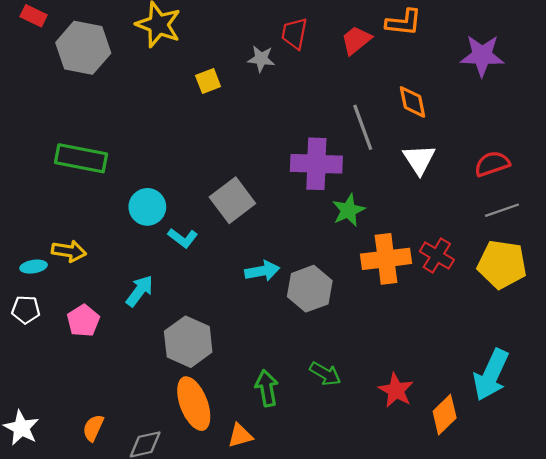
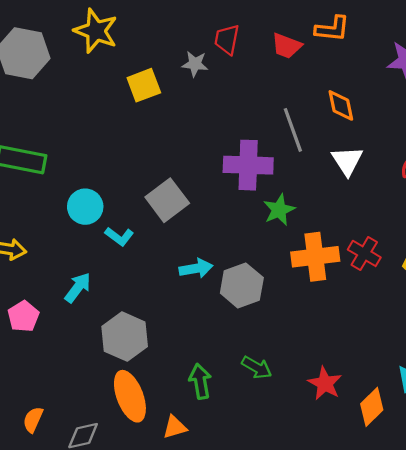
red trapezoid: (356, 40) -> (287, 46), turned -120
yellow square: (208, 81) -> (144, 85), size x1.4

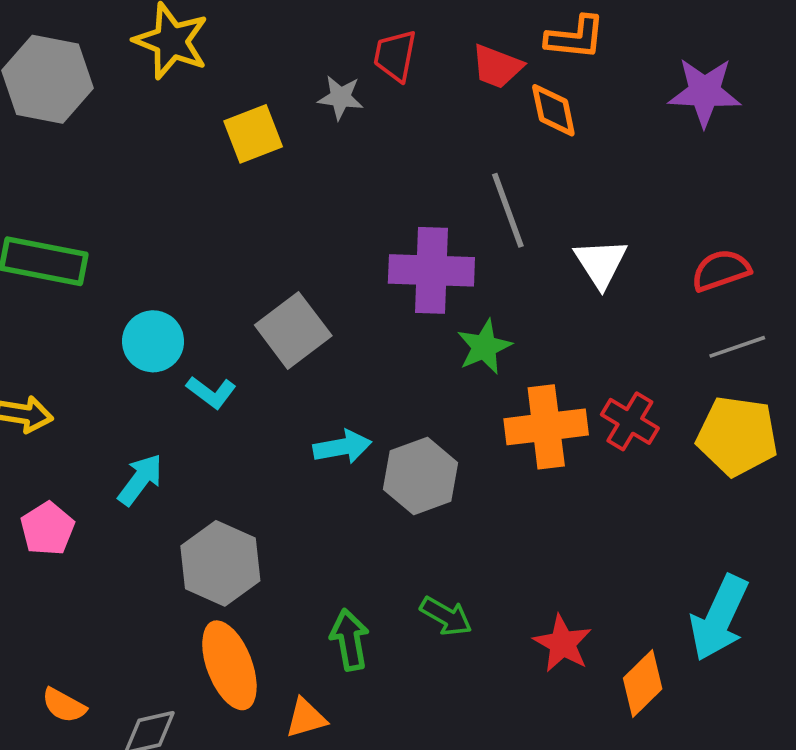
orange diamond: (341, 105) -> (553, 110), moved
orange semicircle: (33, 420) -> (64, 705), turned -85

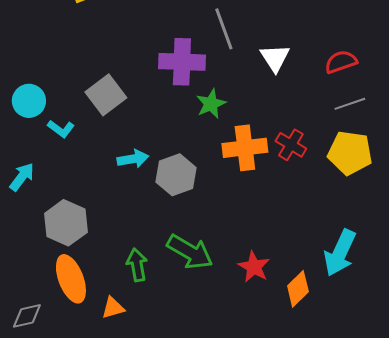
green arrow: (446, 616) -> (190, 252), size x1.6

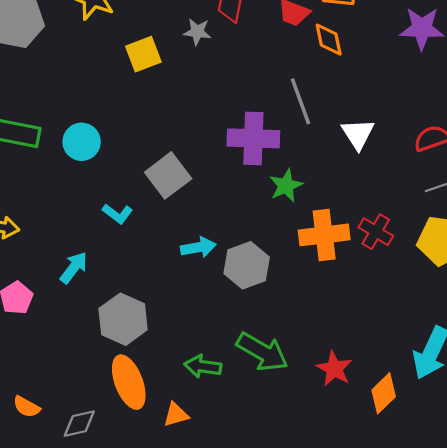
cyan circle: (29, 101) -> (82, 142), moved
green arrow: (137, 265) -> (203, 366), turned -72

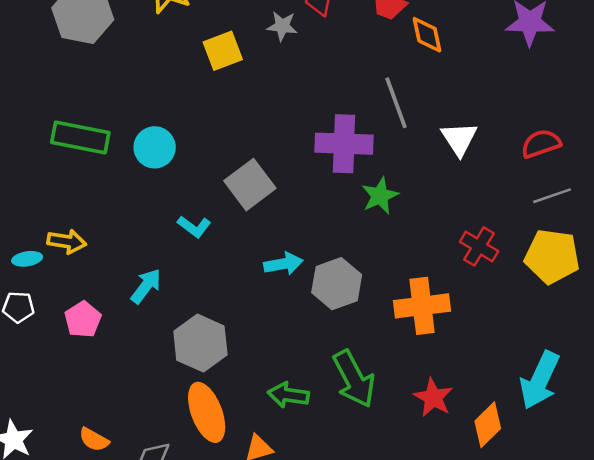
orange cross: (324, 235) -> (422, 306), moved
green arrow: (262, 352) -> (354, 379), turned 32

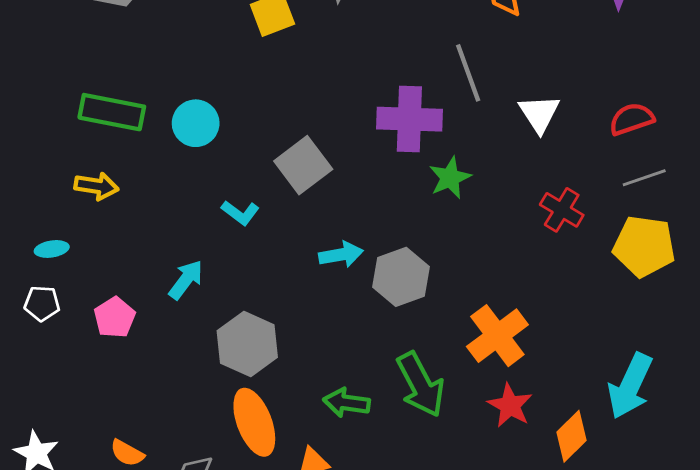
yellow arrow: (67, 241) -> (96, 186), moved
red cross: (479, 246) -> (562, 210), moved
orange cross: (422, 306) -> (497, 336), moved, turned -30

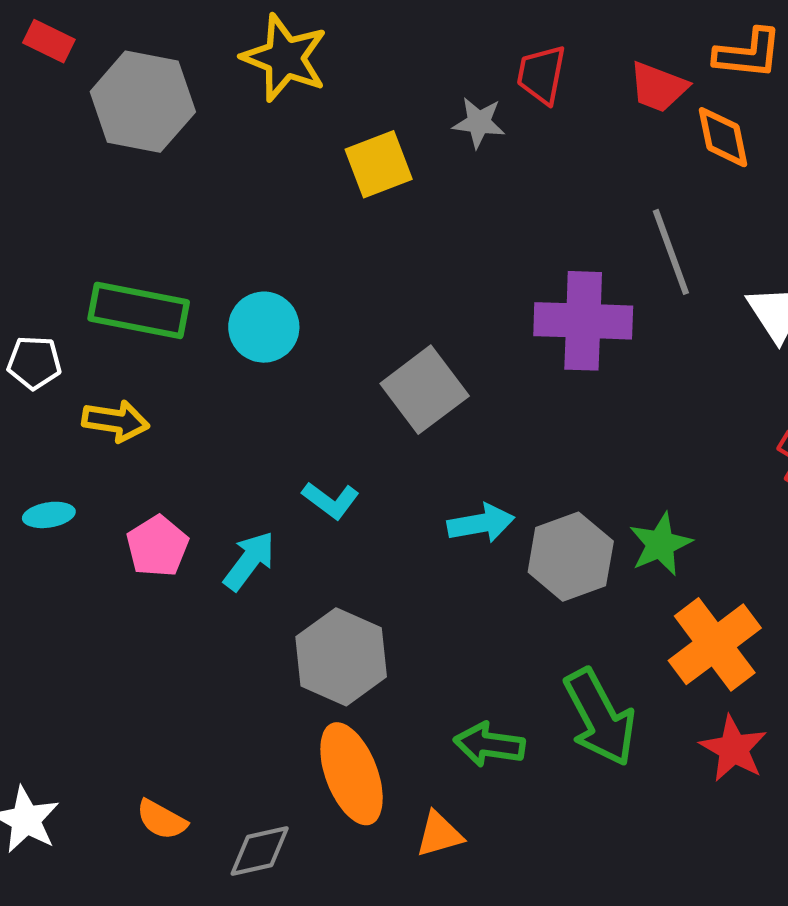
green star: (450, 178) -> (660, 544), moved
cyan L-shape: (240, 213) -> (331, 500), moved
white pentagon: (42, 303) -> (34, 363), moved
pink pentagon: (115, 317) -> (157, 546), moved

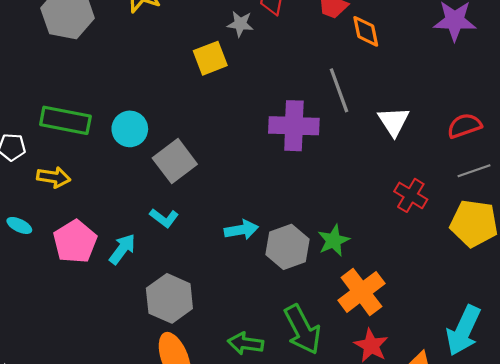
yellow square: (379, 164) -> (210, 58), moved
gray square: (425, 390) -> (175, 161), moved
cyan ellipse: (49, 515) -> (19, 225), turned 35
pink pentagon: (157, 546) -> (75, 242), size x1.4

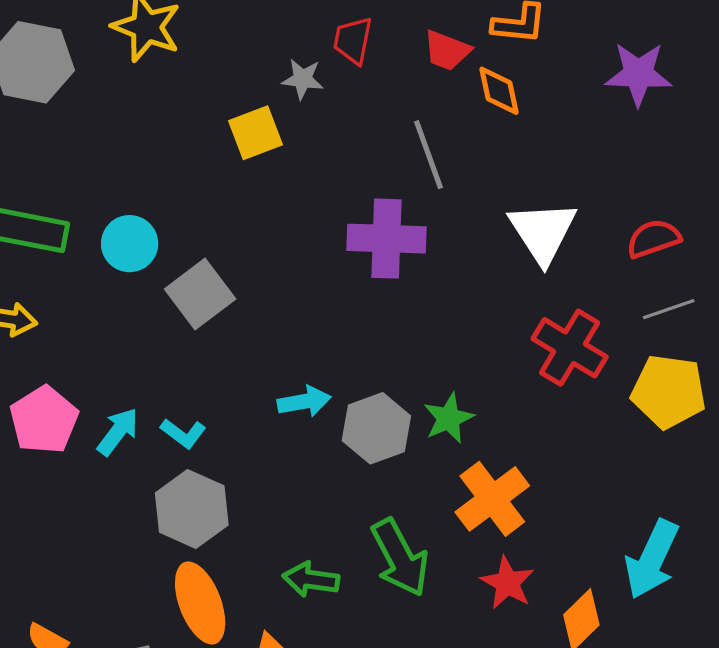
gray line: (339, 90) -> (428, 155), moved
white triangle: (394, 121) -> (543, 232), size x1.4
red cross: (411, 195) -> (570, 348), size x1.4
cyan L-shape: (164, 218) -> (183, 433), moved

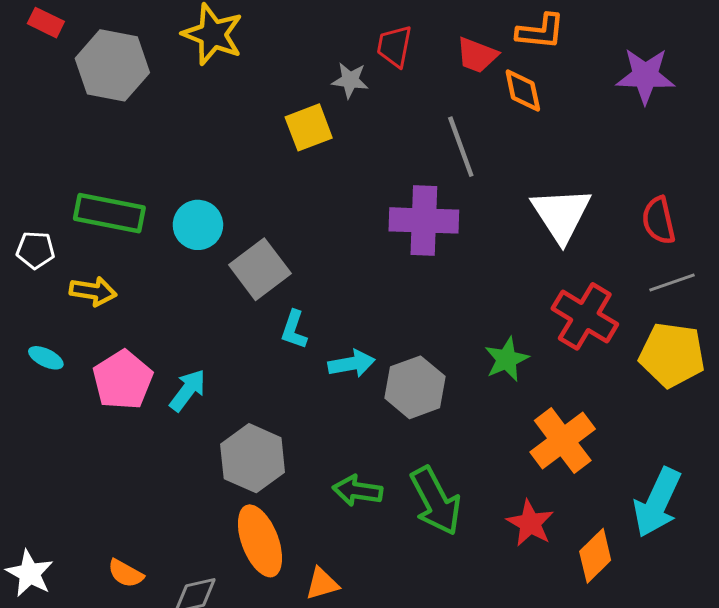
red semicircle: (654, 239) -> (659, 220), turned -84
green star: (449, 418) -> (507, 359), moved
cyan L-shape: (183, 433) -> (294, 330), moved, turned 72
orange cross: (492, 499) -> (563, 440), moved
green arrow: (311, 579) -> (357, 491), moved

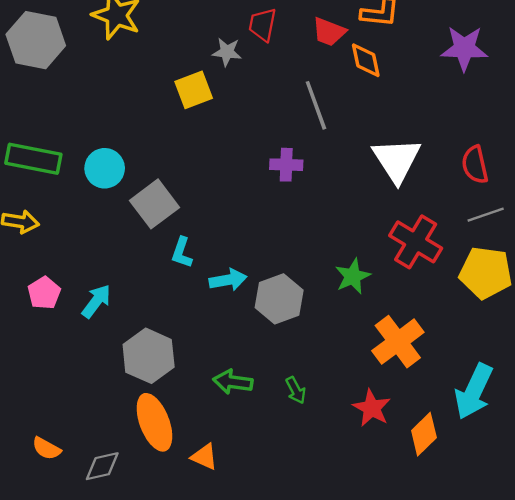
purple cross: (424, 220) -> (286, 165), size x0.6
pink pentagon: (123, 380) -> (44, 293), size x0.7
green arrow: (436, 501) -> (296, 390), size x0.5
orange triangle: (322, 584) -> (204, 457), turned 40

